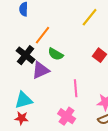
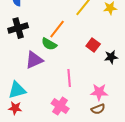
orange line: (43, 35) -> (57, 29), moved
black cross: (26, 55) -> (18, 28), moved, turned 36

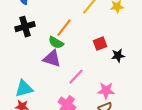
red square: (93, 45) -> (100, 44), turned 32
purple triangle: (34, 60) -> (52, 59), moved, turned 42
pink line: (69, 78) -> (76, 77), turned 48

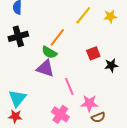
pink line: (76, 77) -> (69, 86), turned -66
cyan triangle: (24, 89) -> (17, 98), turned -36
pink star: (106, 91) -> (89, 103), moved

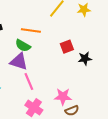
orange line: (57, 37) -> (31, 31), turned 60
pink line: (69, 86) -> (29, 82), moved

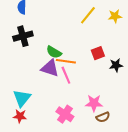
orange line: (31, 31) -> (66, 61), moved
pink line: (29, 82) -> (66, 75), moved

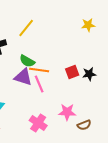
yellow line: (88, 15) -> (26, 28), moved
red square: (98, 53) -> (72, 72), moved
brown semicircle: (103, 117) -> (84, 125), moved

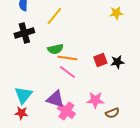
green semicircle: (27, 61) -> (55, 49), turned -42
purple triangle: (23, 77) -> (55, 99), moved
pink line: (39, 84) -> (67, 72), turned -30

